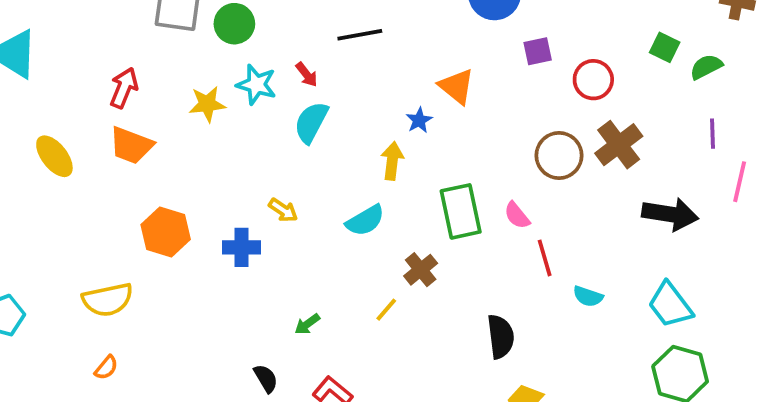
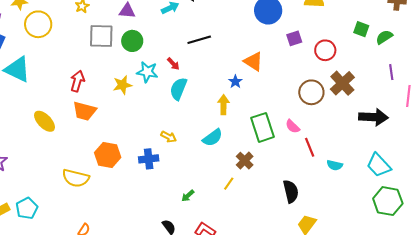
yellow semicircle: (108, 300) -> (76, 178), moved, turned 32

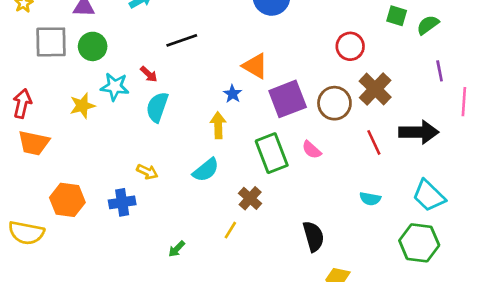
purple square: (294, 38) -> (288, 99), moved, size x1.8
red line: (310, 147) -> (374, 142), moved
green hexagon: (388, 201) -> (419, 243), moved

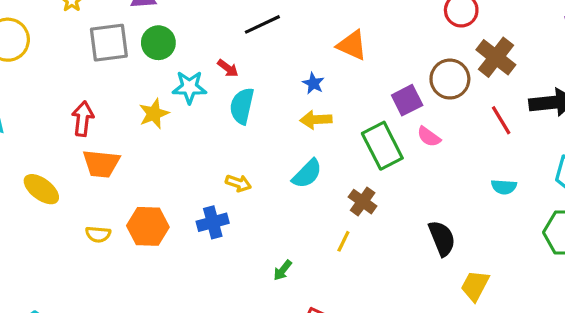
blue star: (233, 94) -> (313, 83), moved
purple square: (288, 99) -> (407, 100), moved, size x0.7
yellow arrow: (218, 125) -> (316, 120), turned -85
yellow semicircle: (26, 233) -> (98, 234), moved, size x0.6

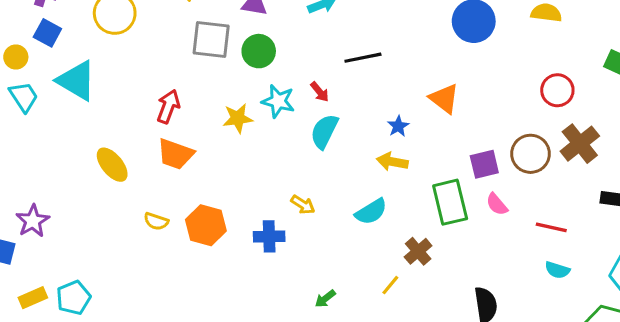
red line: (501, 120) -> (551, 227), moved, turned -60

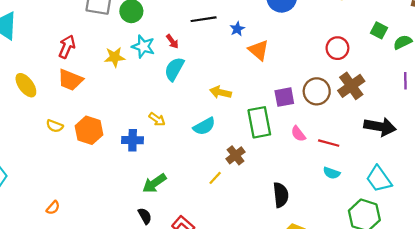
blue star: (398, 126) -> (237, 29), moved
pink semicircle: (497, 204) -> (298, 134), moved
green arrow: (325, 299) -> (154, 183), moved, size x1.6

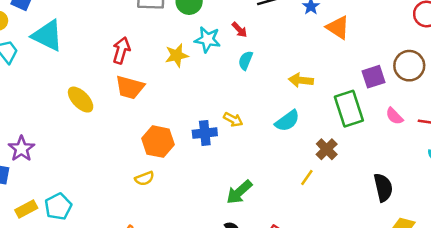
cyan semicircle: (174, 69) -> (246, 60), size x0.7
yellow semicircle: (55, 126) -> (144, 178), moved, turned -35
blue cross: (133, 140) -> (205, 133), moved

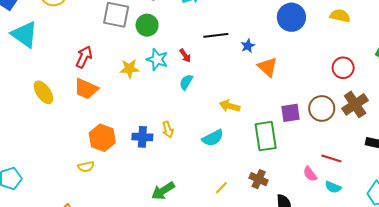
pink semicircle: (394, 116) -> (310, 174), moved
yellow arrow: (233, 120) -> (168, 130), turned 35
brown cross: (327, 149) -> (259, 179), moved, turned -30

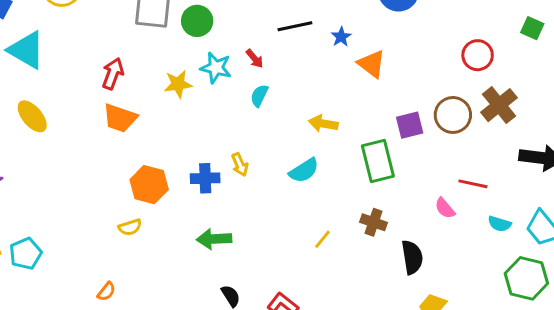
yellow ellipse: (43, 92) -> (32, 116), moved
cyan semicircle: (333, 187) -> (500, 224), moved
green arrow: (163, 191) -> (214, 239), moved, turned 35

